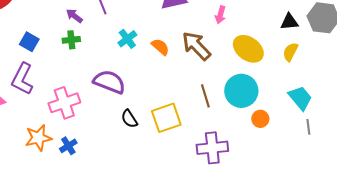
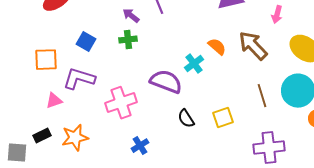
cyan cross: (127, 39) -> (194, 64), moved
purple L-shape: (22, 79) -> (79, 79), turned 80
yellow square: (166, 118) -> (223, 118), size x0.7
orange star: (38, 138) -> (75, 138), moved
blue cross: (68, 146) -> (140, 146), moved

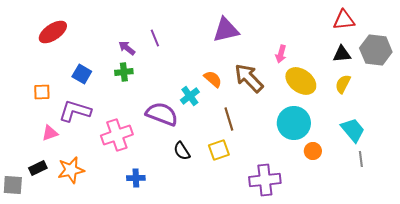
pink arrow: (277, 15) -> (281, 54), moved
orange square: (46, 60) -> (42, 92), size x0.7
brown line: (262, 96) -> (229, 119), moved
blue cross: (140, 146) -> (136, 178), turned 30

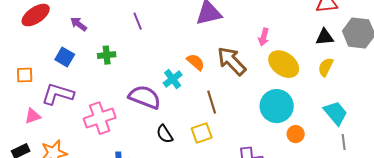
purple arrow: (127, 48) -> (79, 24), moved

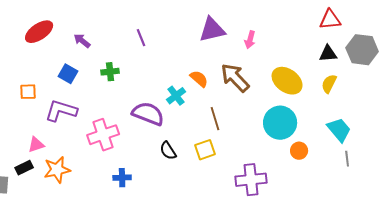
pink arrow: (264, 37) -> (250, 40), moved
pink triangle: (33, 116) -> (36, 145), moved

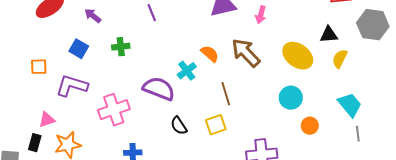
black triangle: (328, 54) -> (329, 35), moved
cyan circle: (280, 123) -> (291, 98), size x0.7
black rectangle: (24, 168) -> (35, 143), turned -48

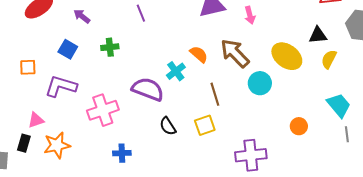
pink arrow: (261, 15) -> (250, 15), turned -30
cyan circle: (291, 98) -> (260, 83), moved

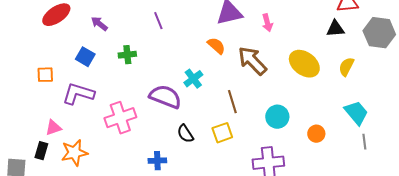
black triangle: (318, 35) -> (335, 29), moved
orange semicircle: (199, 54) -> (216, 46), moved
cyan circle: (260, 83) -> (277, 117), moved
blue cross: (122, 153) -> (157, 161), moved

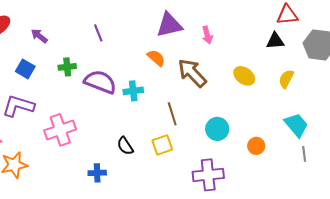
yellow ellipse: (304, 64) -> (244, 76), size x0.7
cyan cross: (193, 79) -> (133, 91), turned 30
purple semicircle: (165, 97) -> (100, 82), moved

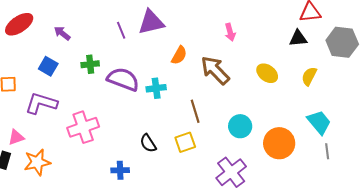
purple triangle: (169, 25) -> (151, 22), moved
orange semicircle: (156, 58) -> (179, 55), turned 78
orange circle: (256, 146) -> (279, 143), size x1.8
purple cross: (208, 175) -> (231, 172), turned -32

